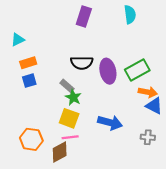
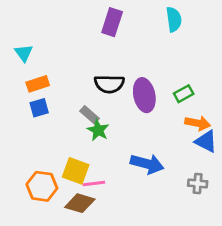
cyan triangle: (18, 40) -> (24, 53), turned -40
green rectangle: (137, 70) -> (184, 94), size x0.6
yellow square: (69, 118) -> (76, 171), moved
brown diamond: (60, 152) -> (80, 203), turned 45

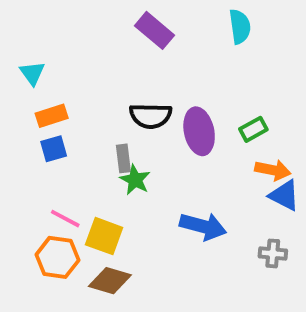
purple rectangle: (112, 22) -> (154, 30), turned -68
gray rectangle: (90, 115) -> (123, 158), turned 42
pink line: (94, 184) -> (65, 219), moved, turned 35

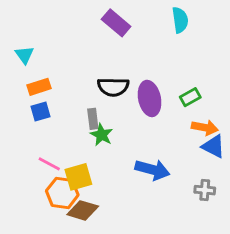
yellow square: (104, 236) -> (78, 177), turned -36
orange hexagon: (57, 257) -> (62, 193), moved

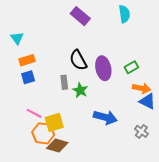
black semicircle: (113, 87) -> (78, 60), turned 60
green star: (102, 135) -> (80, 90), moved
gray cross: (205, 190) -> (141, 131), turned 32

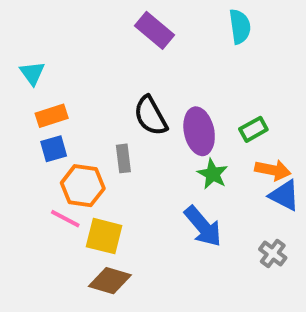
green star: (80, 90) -> (213, 174), moved
blue arrow: (105, 117) -> (203, 226), turned 35
yellow square: (54, 122) -> (104, 236), turned 30
orange hexagon: (43, 133) -> (83, 186), moved

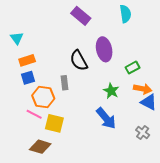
purple ellipse: (199, 131) -> (104, 49), moved
brown diamond: (110, 281) -> (40, 147), moved

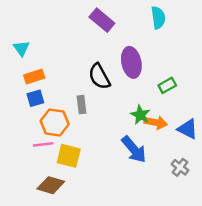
orange arrow: (143, 89) -> (156, 123), moved
pink line: (34, 114) -> (43, 144), turned -35

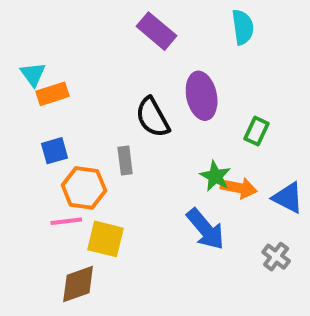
orange rectangle: (34, 76) -> (53, 94), moved
green rectangle: (167, 85) -> (256, 131), turned -36
brown diamond: (51, 185) -> (78, 284), turned -36

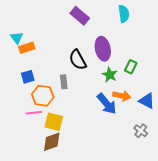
green star: (215, 176) -> (110, 75), moved
blue arrow: (205, 229) -> (107, 104), moved
brown diamond: (78, 284) -> (52, 142), moved

